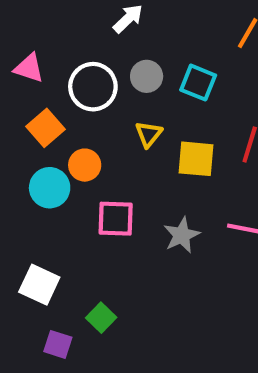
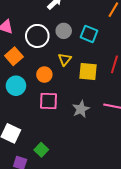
orange circle: (85, 165) -> (44, 75), moved

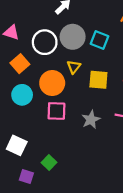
gray circle: (64, 31) -> (73, 37), size x1.5
orange circle: (44, 75) -> (52, 83), size x1.5

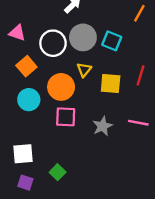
white square: (17, 145) -> (23, 154), turned -30
purple square: (26, 177) -> (25, 183), moved

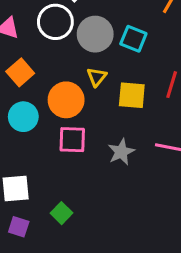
white circle: (53, 43) -> (55, 22), moved

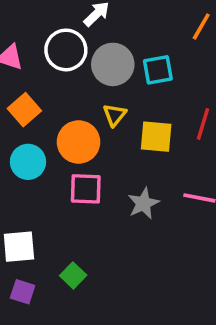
cyan square: (133, 39) -> (158, 70), turned -32

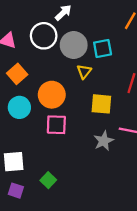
yellow triangle: (115, 115) -> (84, 72), moved
yellow square: (156, 137) -> (101, 104), moved
gray star: (143, 203) -> (104, 141), moved

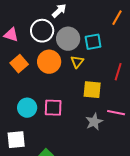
orange circle: (52, 95) -> (49, 62), moved
cyan circle: (19, 107) -> (27, 108), moved

